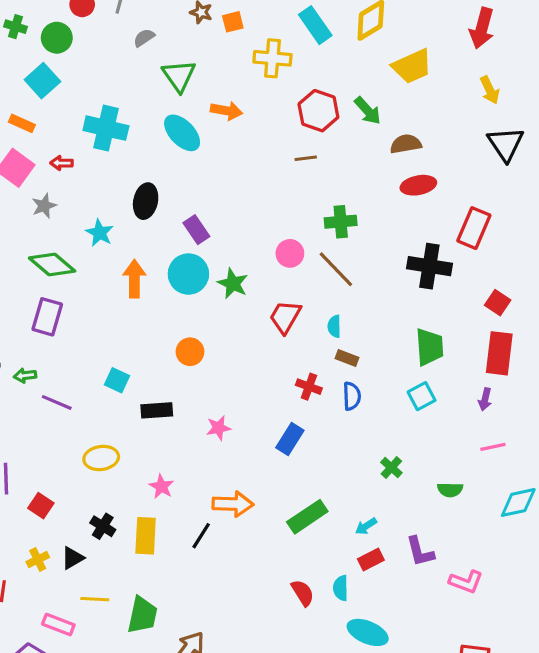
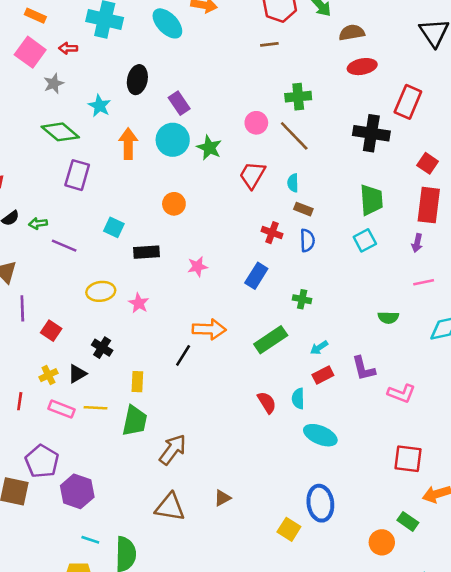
purple rectangle: (47, 317) -> (77, 175), moved
green cross: (391, 468) -> (302, 299), moved, turned -30
pink star: (161, 487) -> (139, 303), moved
yellow rectangle: (146, 536) -> (137, 382), moved, size x0.7
pink rectangle: (58, 625) -> (62, 409), moved

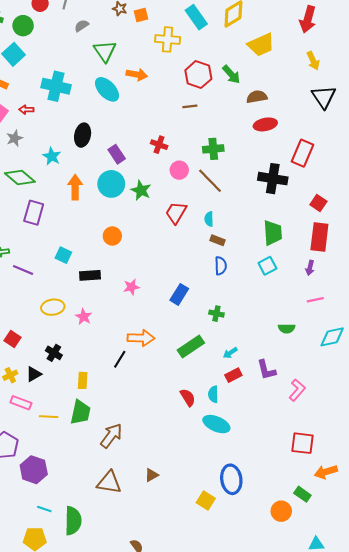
red cross: (272, 233) -> (159, 145), moved
pink L-shape: (401, 393) -> (297, 390), turned -70
yellow line: (96, 408) -> (49, 417), moved
cyan ellipse: (320, 435) -> (216, 424), moved

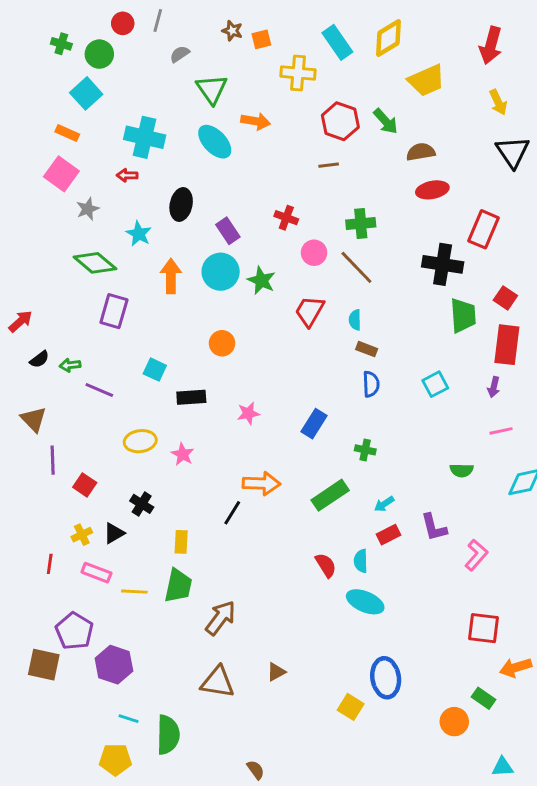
red arrow: (26, 110) -> (127, 175), moved
green trapezoid: (273, 233) -> (463, 316), moved

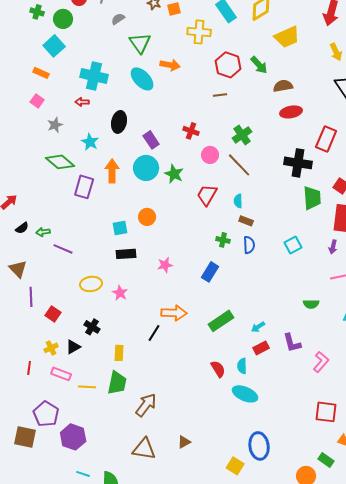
pink square: (61, 174) -> (37, 101), size x0.6
green cross: (361, 223) -> (242, 135), turned -30
purple rectangle: (114, 311) -> (84, 187), moved
cyan square: (155, 370) -> (120, 228), moved, turned -35
green cross: (365, 450) -> (223, 240), moved

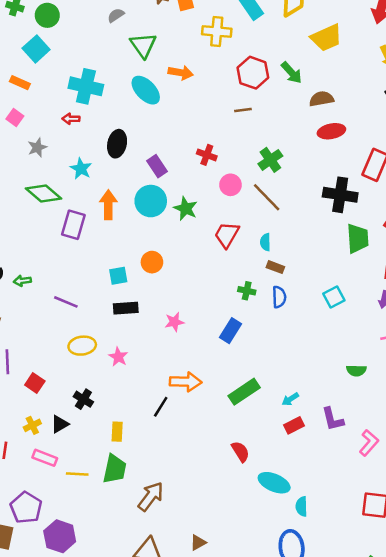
purple line: (63, 249) -> (66, 302), moved
cyan semicircle: (242, 366) -> (302, 506), moved

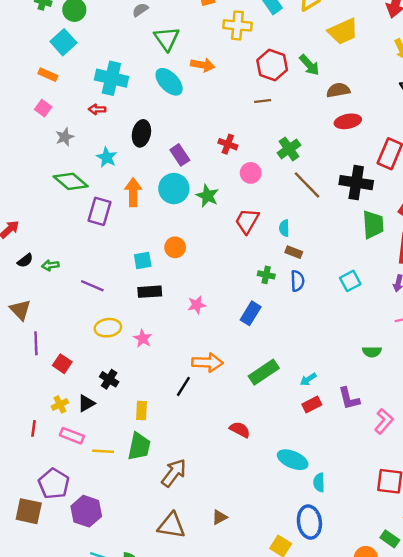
brown line: (267, 197) -> (307, 185), moved
red semicircle: (240, 452) -> (240, 430), moved, turned -30

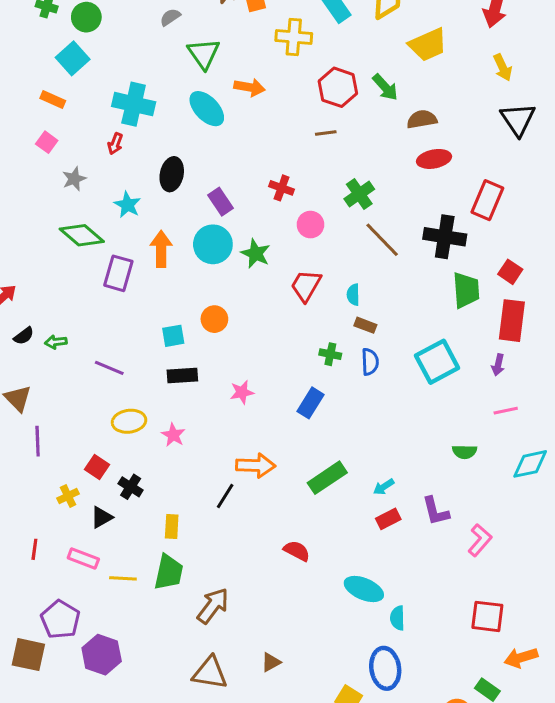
red arrow: (97, 109) -> (115, 144), turned -70
cyan square: (350, 281) -> (437, 362), size x1.6
red square: (62, 364) -> (97, 467), moved
yellow cross: (60, 404) -> (68, 496), moved

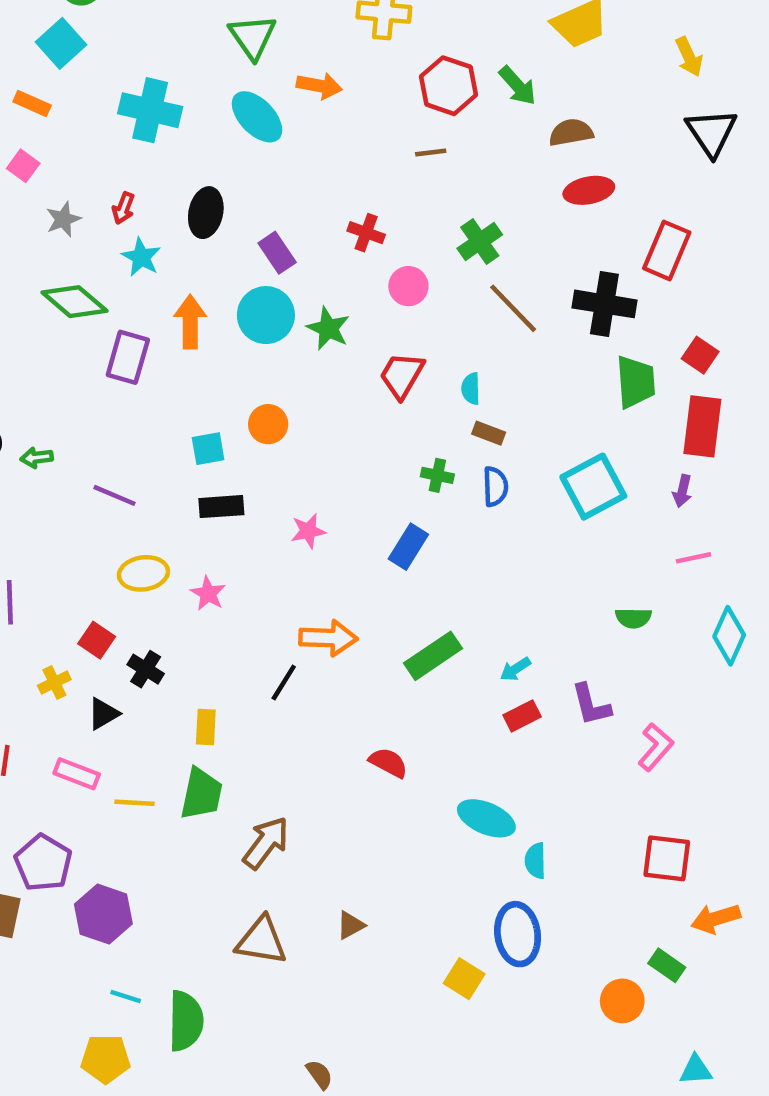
red arrow: (115, 144) -> (123, 208), moved
cyan diamond: (530, 464) -> (729, 636), turned -54

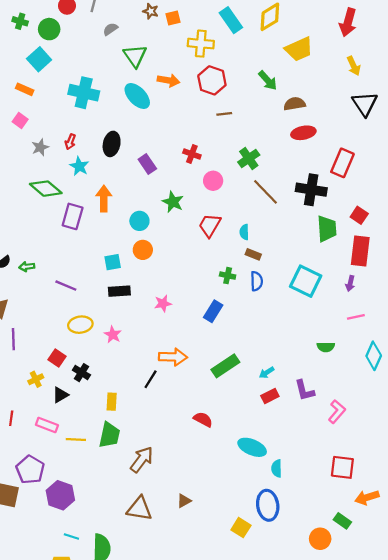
red hexagon: (449, 86) -> (212, 80), moved
cyan circle: (266, 315) -> (139, 221), moved, size x0.7
cyan square: (593, 487) -> (306, 281), turned -36

